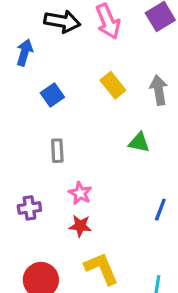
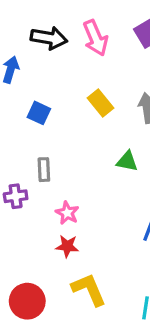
blue square: (52, 95) -> (39, 113), turned -30
purple cross: (29, 208) -> (16, 196), moved

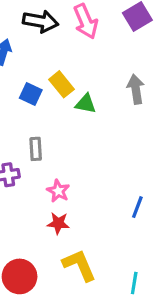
yellow rectangle: (101, 103) -> (61, 84), moved
green triangle: (127, 161) -> (86, 104), moved

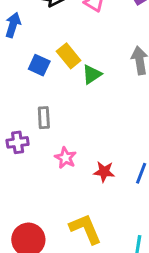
green triangle: (86, 104) -> (92, 74), turned -45
red star: (58, 223) -> (104, 172), moved

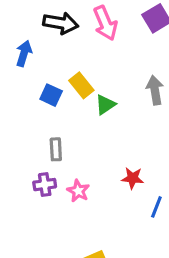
purple cross: (18, 142) -> (45, 185), moved
red star: (104, 172) -> (133, 178), moved

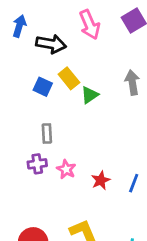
black arrow: (61, 23) -> (51, 44), moved
blue arrow: (24, 53) -> (19, 26), moved
red star: (133, 178) -> (101, 180), moved, turned -30

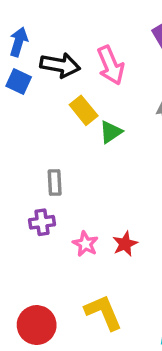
pink arrow: (90, 25) -> (111, 65), moved
blue square: (43, 87) -> (19, 81), moved
pink star: (66, 169) -> (85, 244), moved

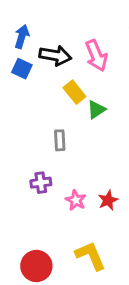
gray rectangle: (55, 182) -> (60, 140), moved

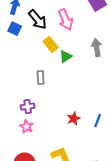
black arrow: (55, 56) -> (38, 20), turned 40
pink star: (76, 200) -> (27, 127), moved

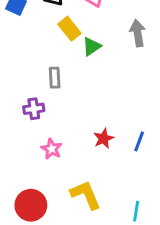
purple cross: (28, 107) -> (34, 109), moved
pink star: (27, 127) -> (52, 149), moved

